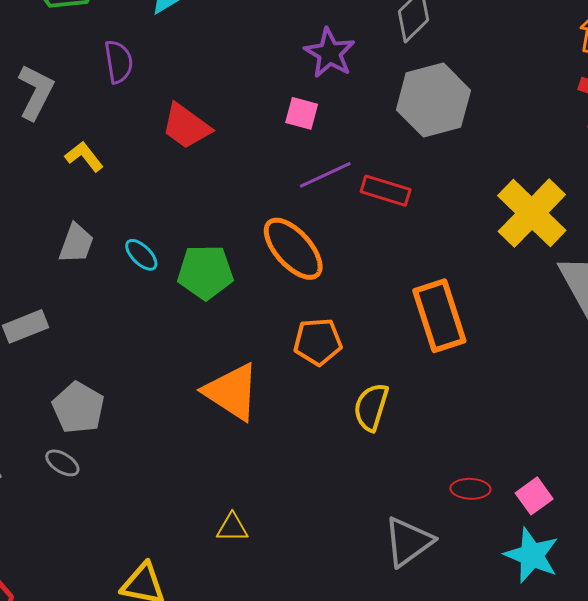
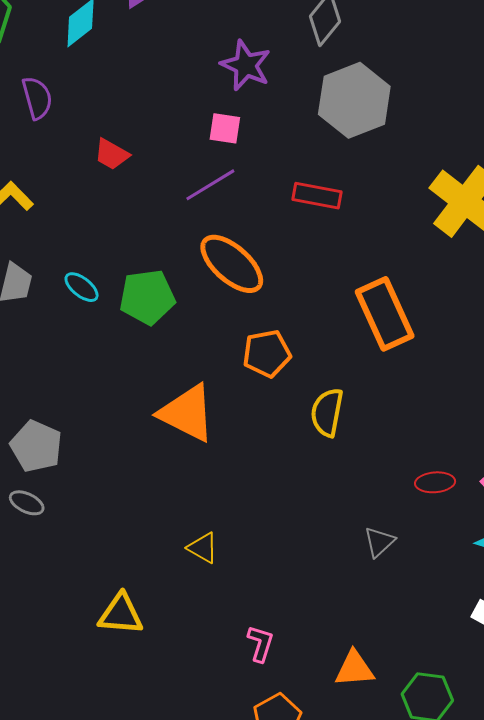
red trapezoid: (186, 126) -> (112, 154), size x0.7
purple line: (325, 175) -> (210, 185), moved
yellow triangle: (232, 528) -> (203, 548), turned 36
gray triangle: (408, 542) -> (379, 542), size x0.6

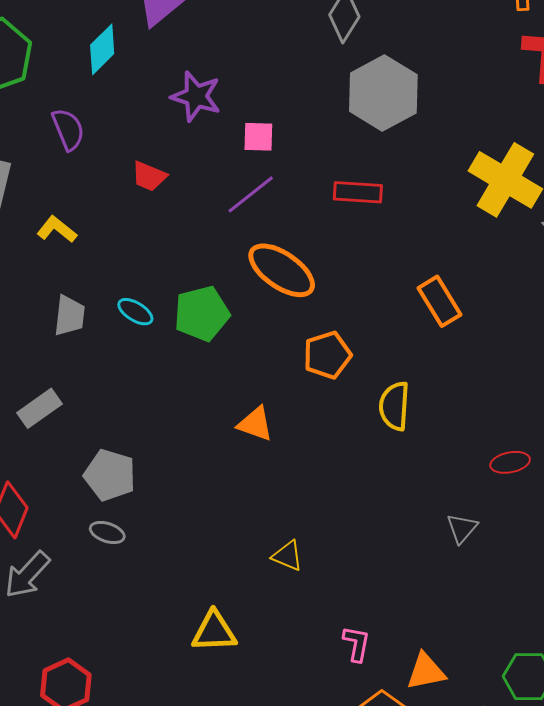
purple star: (246, 65) -> (196, 96), moved
orange rectangle: (385, 314) -> (439, 301), size x0.7
orange triangle: (187, 413) -> (255, 424), size x0.6
orange triangle: (355, 669) -> (426, 671), moved

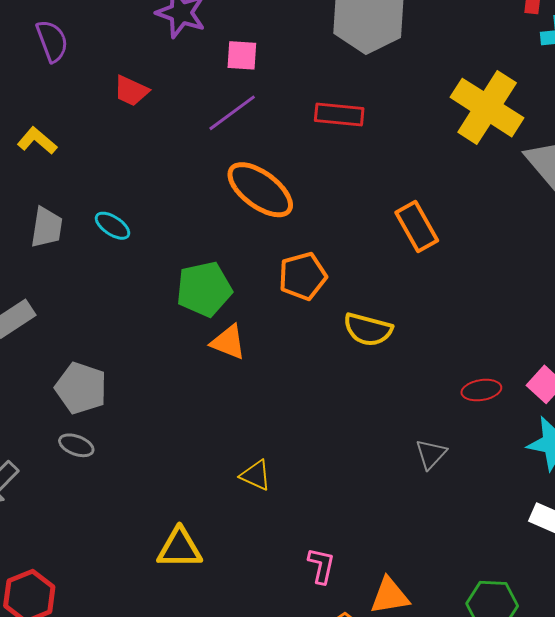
green pentagon: (202, 314) -> (204, 289), moved
yellow semicircle: (394, 406) -> (368, 330), turned -81

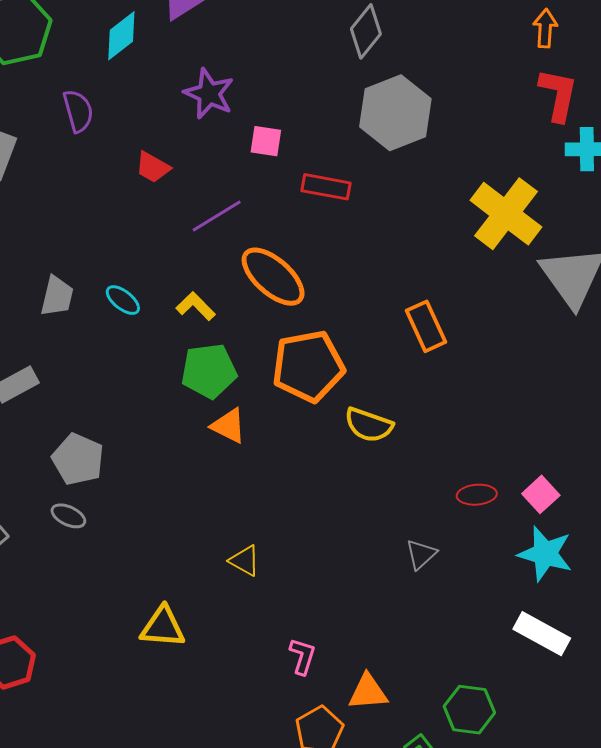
purple line: (232, 113) -> (217, 216), moved
red rectangle: (339, 115) -> (326, 187), moved
yellow L-shape: (37, 141) -> (196, 306), moved
orange pentagon: (303, 276) -> (308, 366), size x1.5

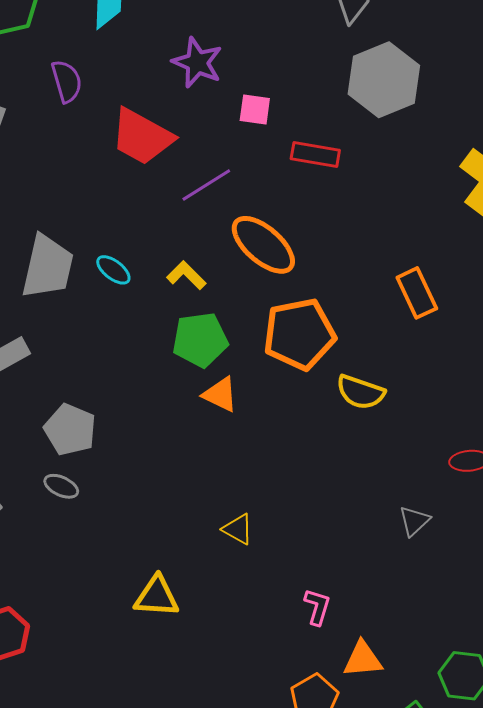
red trapezoid: (153, 167) -> (142, 137), size x1.8
gray trapezoid: (57, 296) -> (47, 267), size x1.6
pink L-shape: (303, 656) -> (317, 607), moved

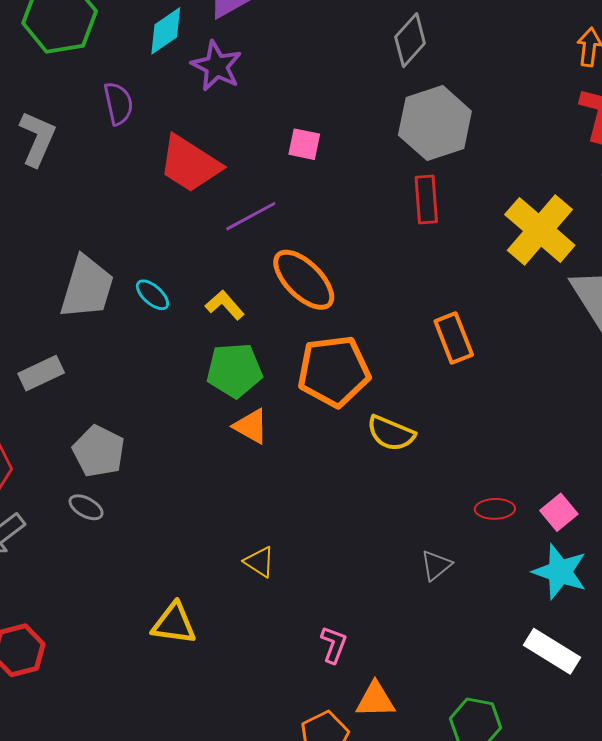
purple star: (197, 63) -> (217, 66), moved
red rectangle: (315, 155) -> (426, 200), moved, turned 72

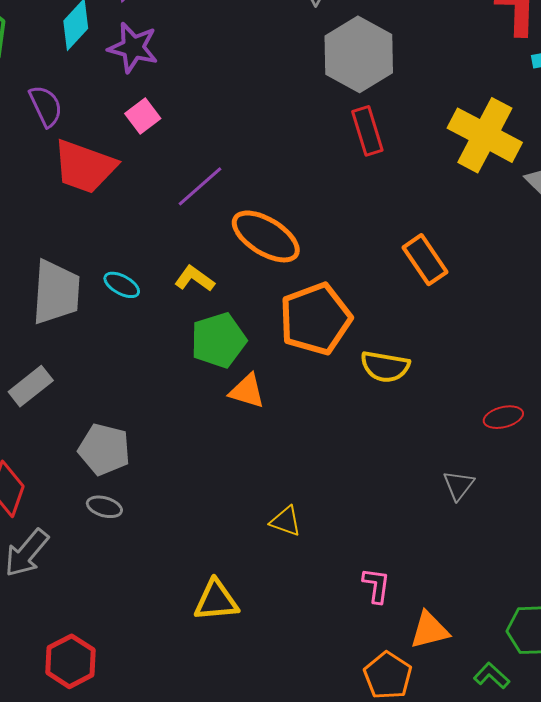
pink square: (304, 144) -> (143, 116), moved, turned -36
red trapezoid: (190, 164) -> (85, 167), moved

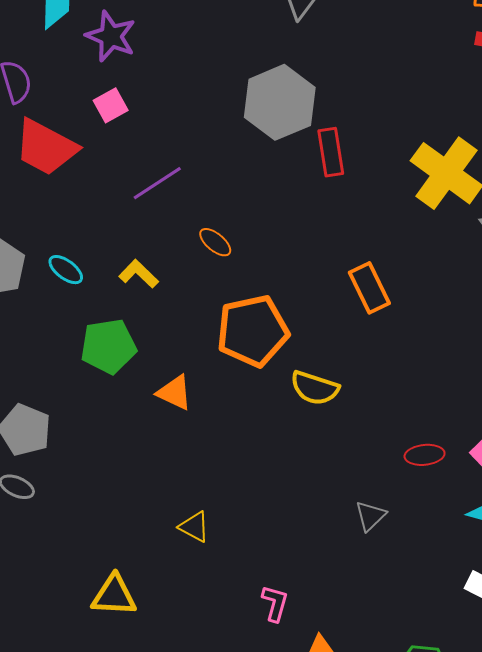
gray hexagon: (359, 54) -> (280, 102), moved
orange ellipse: (266, 236) -> (215, 242), size x0.5
green pentagon: (218, 340) -> (108, 346), moved

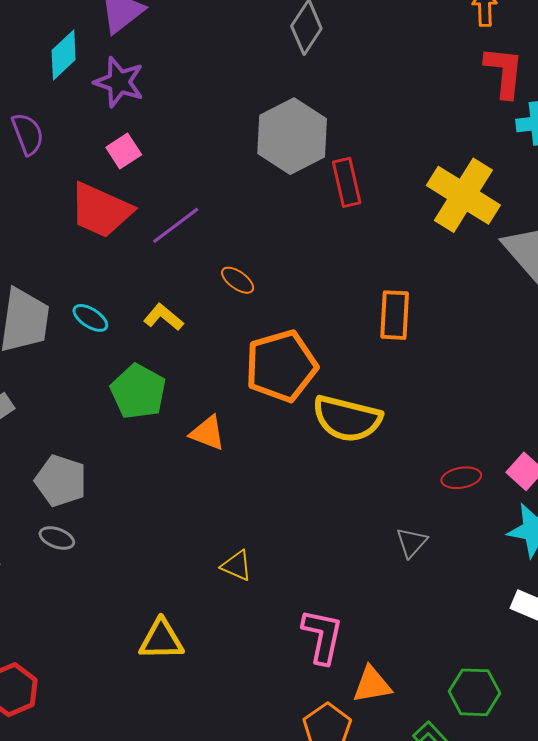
red trapezoid: (46, 147) -> (101, 210), moved
orange rectangle: (369, 288) -> (395, 315), turned 33
green pentagon: (108, 346) -> (138, 392), turned -30
yellow semicircle: (315, 388) -> (347, 419), size x1.4
pink L-shape: (275, 603) -> (322, 636), size x1.5

